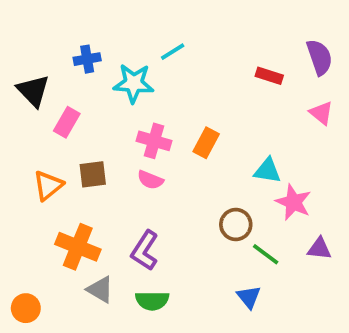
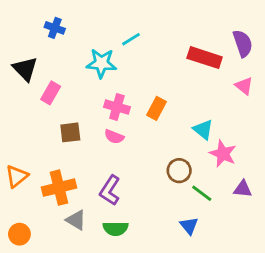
blue cross: (87, 59) -> (55, 28), moved, turned 30
red rectangle: (269, 76) -> (205, 58), size x1.6
cyan triangle: (267, 171) -> (203, 130), turned 30
orange triangle: (48, 185) -> (17, 176), moved
orange cross: (78, 247) -> (59, 188), turned -36

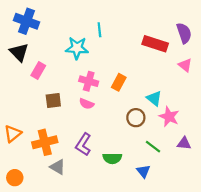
blue cross: (55, 28) -> (27, 21), moved, size x1.6
cyan line: (131, 39) -> (99, 30), turned -64
brown circle: (179, 171) -> (136, 118), moved
green semicircle: (116, 229) -> (112, 158), moved

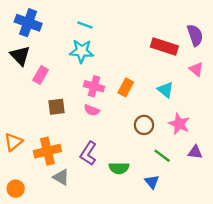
cyan line: (99, 30) -> (85, 25), moved, turned -64
cyan triangle: (154, 98) -> (166, 90), moved

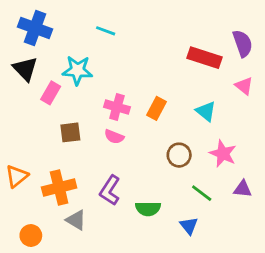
cyan star: (81, 51) -> (77, 70), moved
orange circle: (16, 189) -> (31, 236), moved

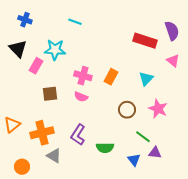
blue cross: (35, 28) -> (25, 20), size x0.6
cyan triangle: (206, 111) -> (146, 79), turned 35
purple triangle: (243, 189) -> (155, 153), moved

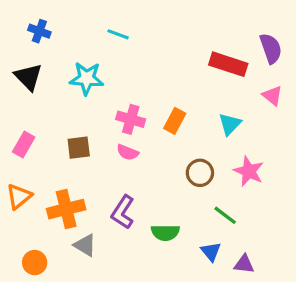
pink rectangle: (36, 66) -> (24, 144), moved
purple triangle: (155, 153) -> (244, 264), moved

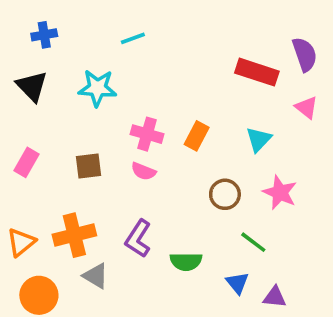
blue cross: (39, 31) -> (44, 35), turned -30
cyan line: (118, 34) -> (133, 38), turned -40
orange triangle: (19, 196) -> (21, 242), moved
orange circle: (35, 263) -> (39, 295), size x1.4

